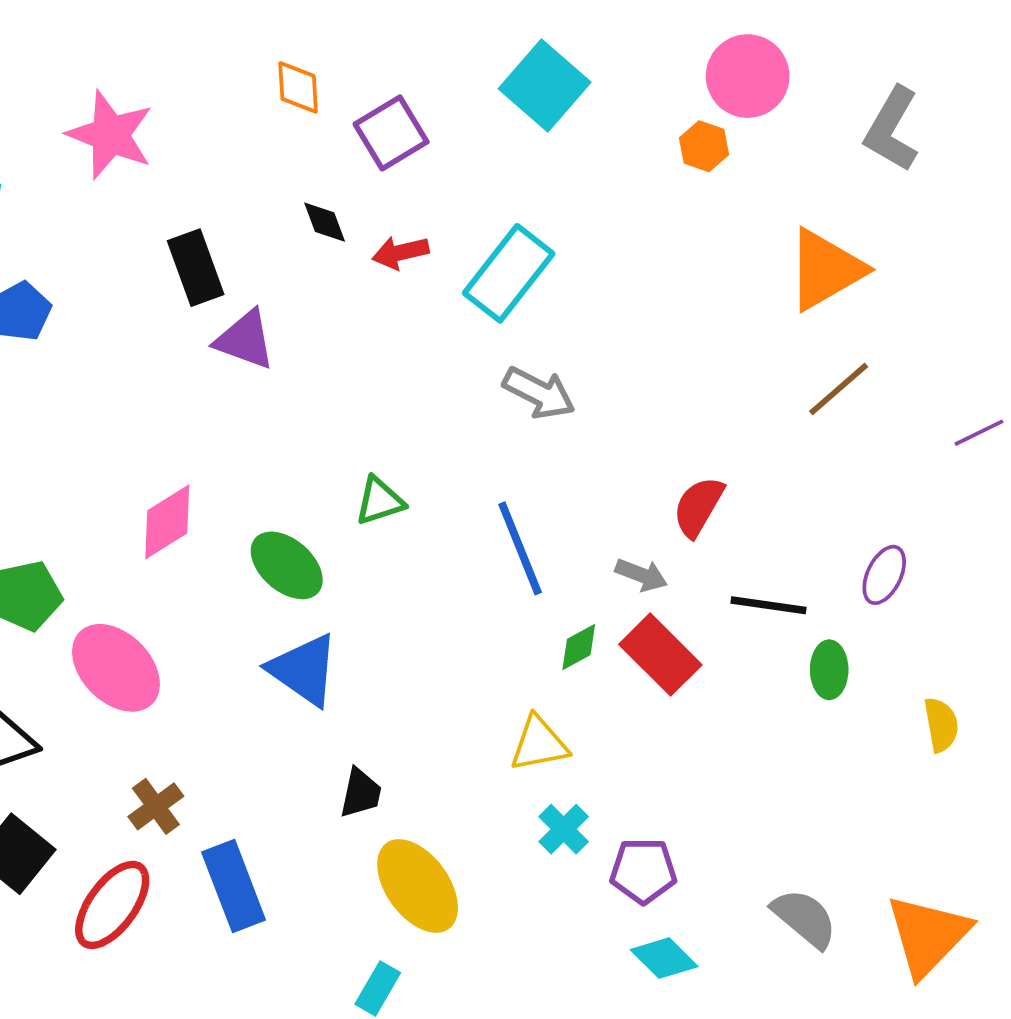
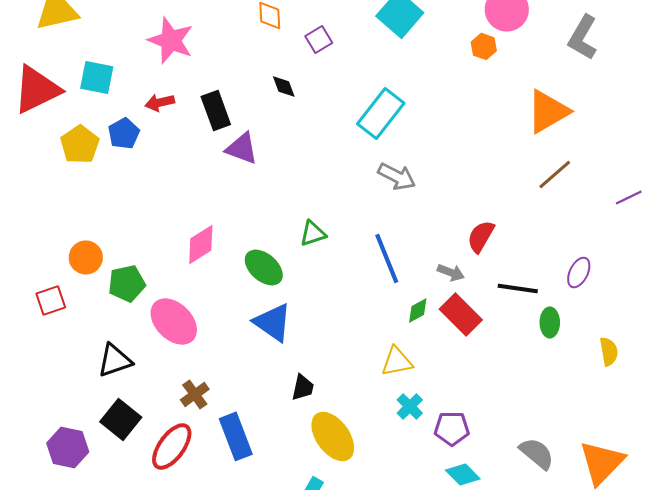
purple square: (391, 133) -> (319, 39), size x0.7
red arrow: (401, 252) -> (160, 102), moved

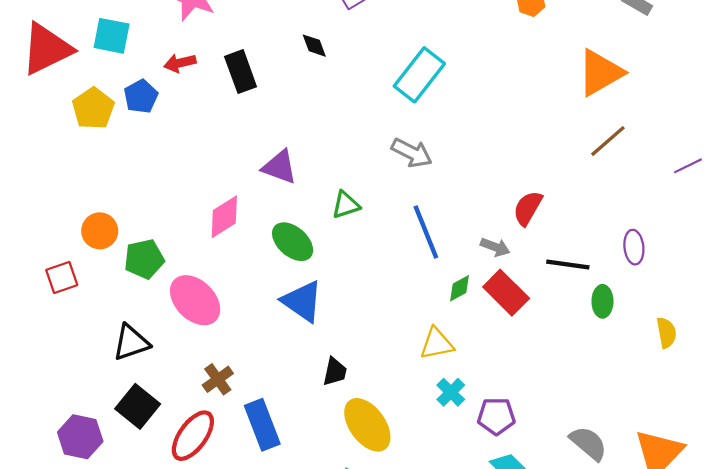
purple triangle: (242, 148) -> (280, 167), moved
gray arrow: (397, 176) -> (412, 153), moved
purple ellipse: (579, 272) -> (634, 247), turned -32

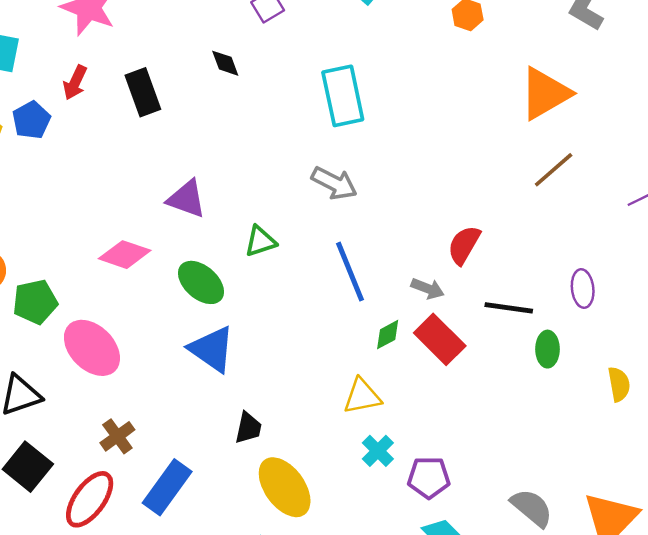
red arrow: (180, 63) -> (75, 83), turned -52
cyan rectangle: (419, 75) -> (343, 96), turned -50
pink diamond: (224, 217) -> (125, 255), turned 51
blue rectangle: (262, 425) -> (167, 487), turned 57

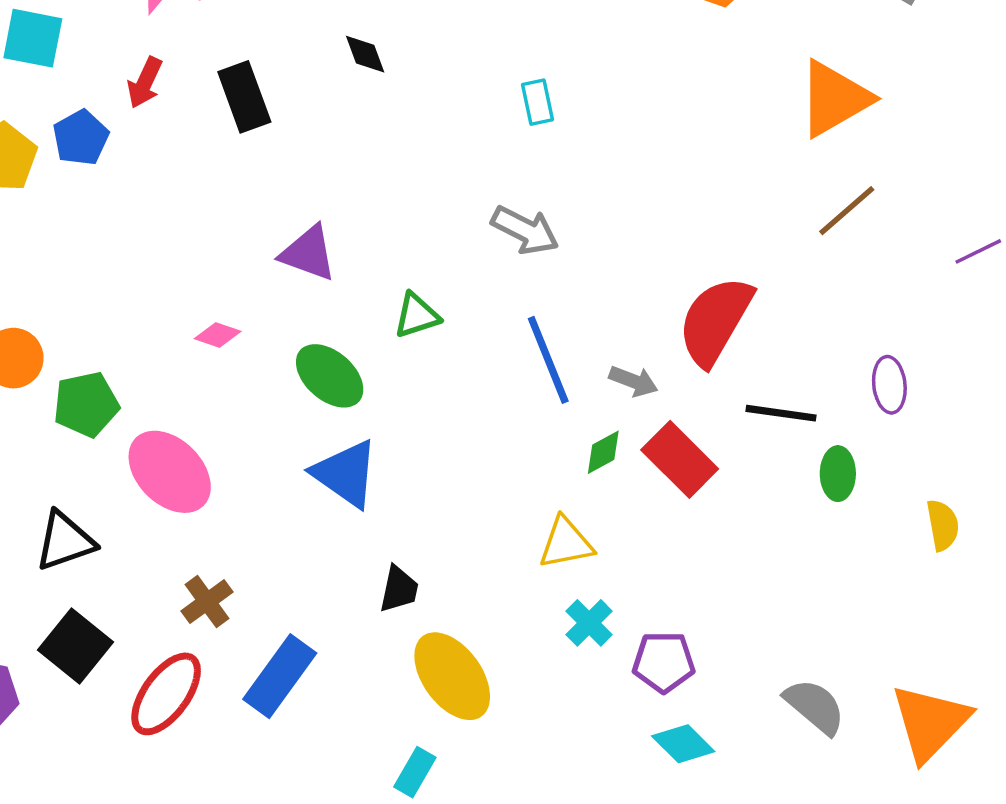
cyan rectangle: (343, 96) -> (538, 102), size x0.5
red semicircle: (464, 245) -> (715, 321), size x1.6
pink diamond: (125, 255) -> (218, 335), size x0.6
gray arrow: (428, 289) -> (633, 381), moved

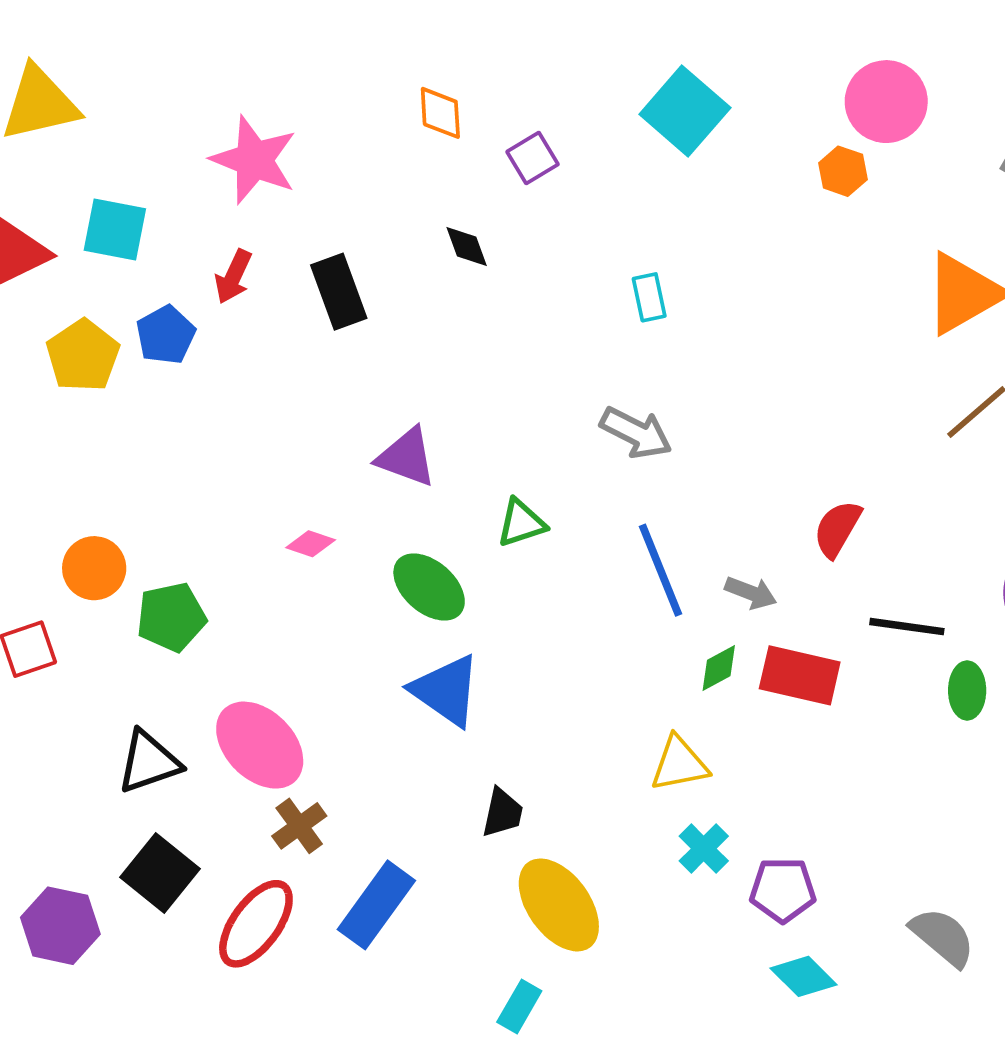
red semicircle: (715, 321) -> (837, 529), size x0.6
red rectangle: (680, 459) -> (800, 675), turned -32
pink ellipse: (170, 472) -> (260, 745), moved

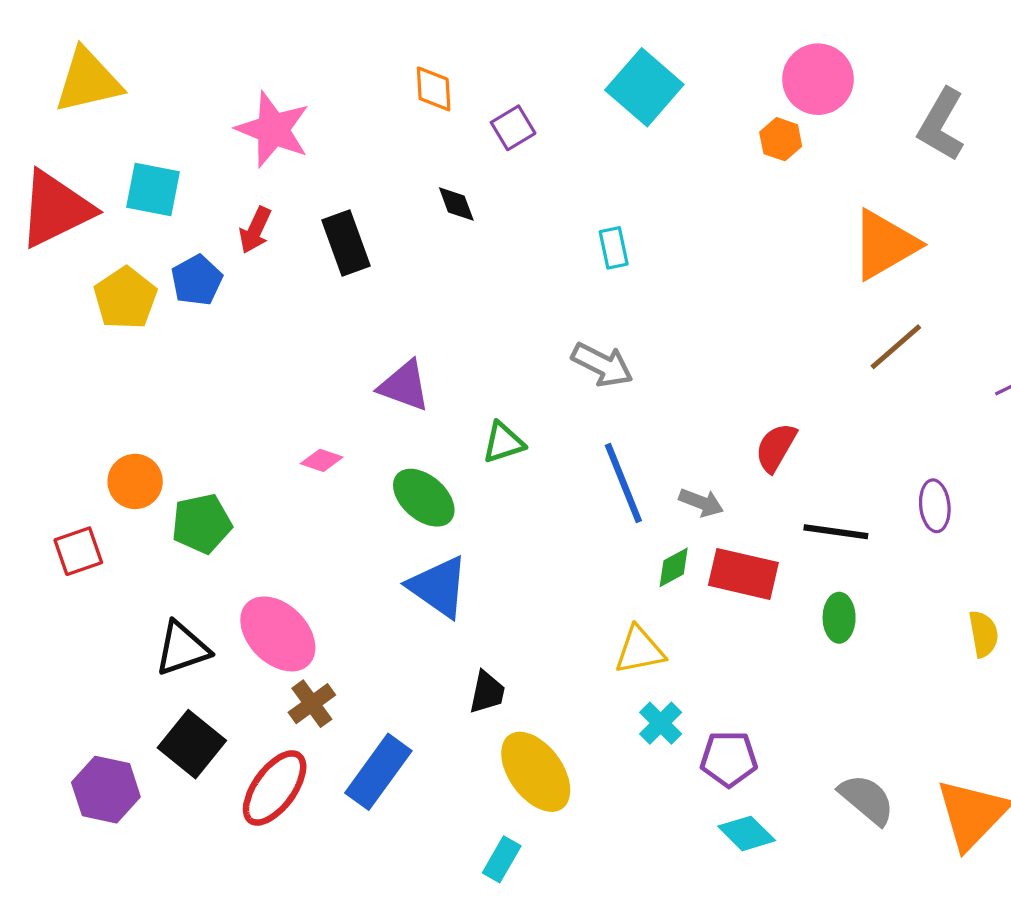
green ellipse: (967, 690) -> (839, 618), moved

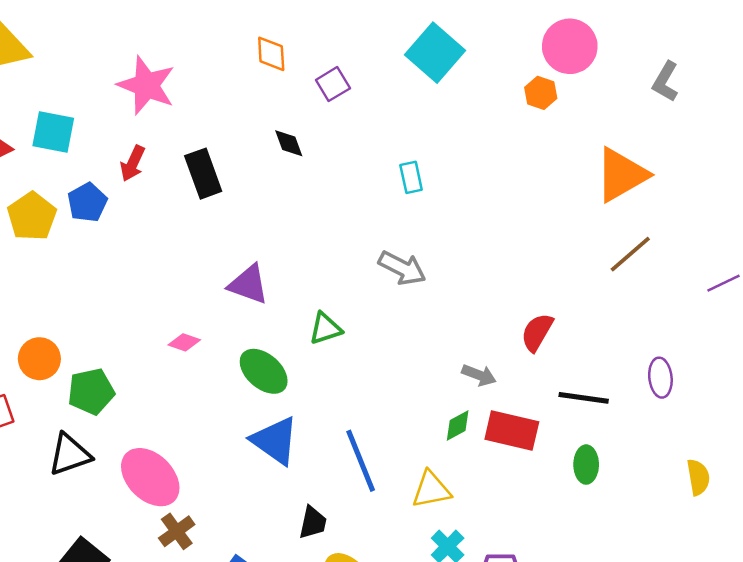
gray L-shape: (941, 125) -> (665, 82), size x0.7
blue line: (623, 483) -> (361, 461), moved
black triangle: (182, 649) -> (70, 454), moved

